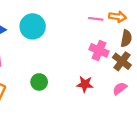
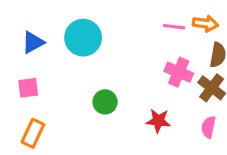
green circle: (39, 82) -> (105, 102), moved
pink semicircle: (120, 89) -> (209, 127), turned -40

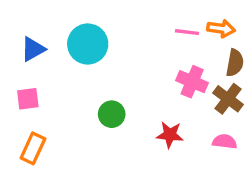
pink semicircle: (209, 127) -> (225, 142), turned 85

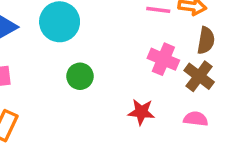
green circle: (112, 114) -> (80, 76), moved

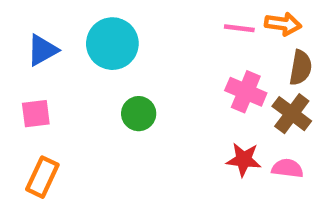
red star: (141, 112) -> (244, 160), moved

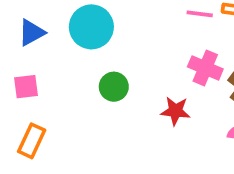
red star: (244, 160) -> (175, 111), moved

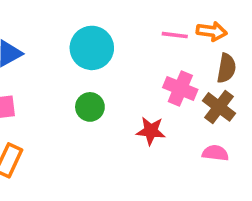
cyan circle: (91, 27) -> (92, 48), moved

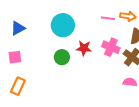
red star: (151, 131) -> (84, 48), moved

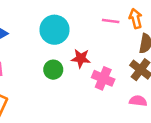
orange arrow: (128, 16) -> (136, 18), turned -112
pink cross: (111, 47) -> (103, 78), moved

